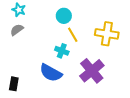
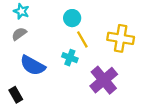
blue semicircle: (51, 73) -> (33, 65), moved
black rectangle: (14, 84) -> (16, 95), turned -40

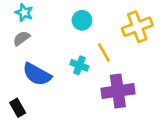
yellow cross: (121, 38) -> (137, 27), moved, turned -30
yellow line: (82, 39) -> (104, 52), moved
purple cross: (104, 80) -> (118, 91), turned 32

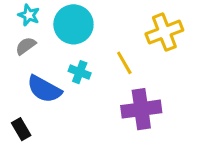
cyan circle: (82, 20) -> (73, 24), moved, size x1.6
cyan cross: (79, 65) -> (80, 72), moved

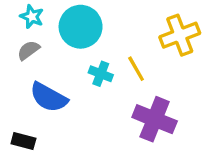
cyan cross: (80, 72) -> (101, 74), moved
purple cross: (141, 109) -> (155, 119), turned 30
black rectangle: (21, 129) -> (23, 141), turned -45

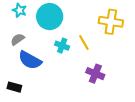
yellow cross: (180, 35) -> (111, 22), turned 30
gray semicircle: (28, 50) -> (17, 39), moved
purple cross: (155, 119) -> (95, 74), size x0.7

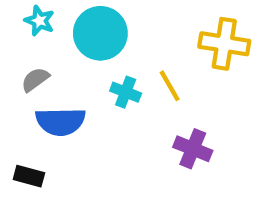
blue semicircle: (30, 60) -> (60, 121), turned -30

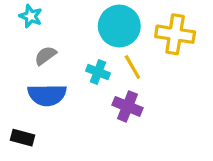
cyan circle: (100, 33) -> (119, 26), moved
gray semicircle: (35, 79) -> (45, 56), moved
purple cross: (193, 149) -> (127, 106), moved

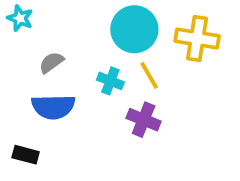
cyan star: (31, 16) -> (20, 18), moved

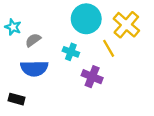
cyan star: (20, 18) -> (13, 27), moved
yellow cross: (197, 38) -> (126, 25), turned 32
yellow line: (149, 75) -> (109, 48), moved

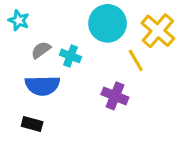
cyan star: (13, 27) -> (19, 20), moved
cyan cross: (71, 52) -> (71, 56), moved
black rectangle: (17, 99) -> (32, 124), moved

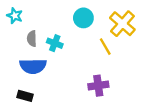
cyan circle: (108, 23) -> (83, 18), size x0.7
gray semicircle: (41, 50) -> (32, 39), turned -56
purple cross: (115, 96) -> (98, 86), moved, turned -30

